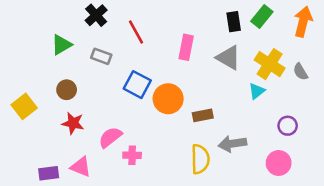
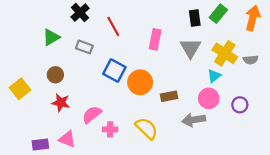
gray triangle: (228, 58) -> (190, 48), turned 30
gray semicircle: (300, 72) -> (251, 60), turned -64
yellow semicircle: (200, 159) -> (147, 128), moved, turned -45
pink circle: (279, 163) -> (209, 98), moved

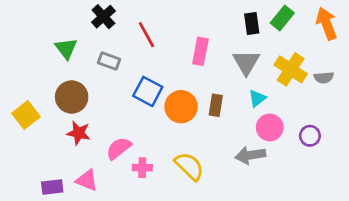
orange arrow: (253, 18) -> (327, 24), turned -35
green triangle: (51, 37) -> (66, 48), turned -36
brown circle: (55, 75) -> (72, 97), size x1.5
cyan triangle: (214, 76) -> (257, 98), moved
brown rectangle: (169, 96) -> (216, 105), moved, turned -70

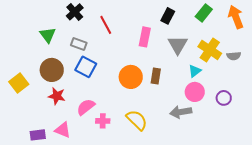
black rectangle: (252, 24) -> (168, 16), moved, turned 35
blue square: (148, 91) -> (86, 67), moved
cyan triangle: (257, 98) -> (195, 71), moved

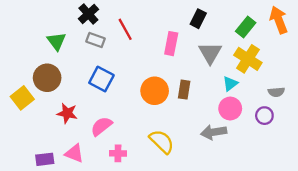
green rectangle: (204, 13) -> (246, 27), moved
gray rectangle: (79, 44) -> (96, 40), moved
gray semicircle: (234, 56) -> (276, 92), moved
brown circle: (52, 70) -> (47, 78), moved
pink cross: (103, 121) -> (118, 153), moved

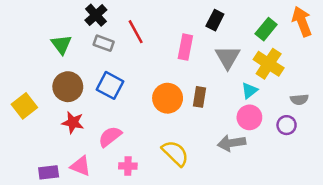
brown circle: (47, 78) -> (68, 87), moved

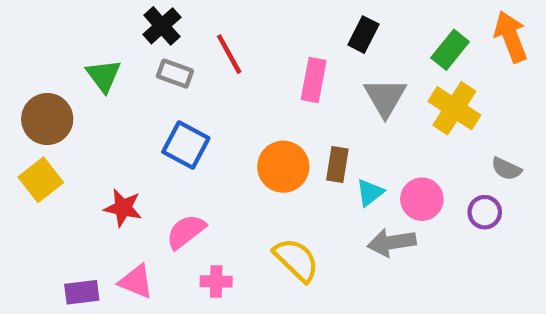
brown circle: (68, 87) -> (47, 119), moved
cyan triangle: (249, 91) -> (370, 193), moved
gray semicircle: (299, 99) -> (506, 169), turned 30

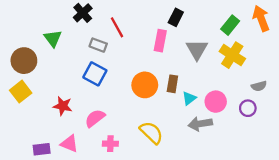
black rectangle: (363, 35) -> (176, 17), moved
gray rectangle: (175, 74) -> (98, 45), moved
gray semicircle: (506, 169) -> (259, 86), turned -40

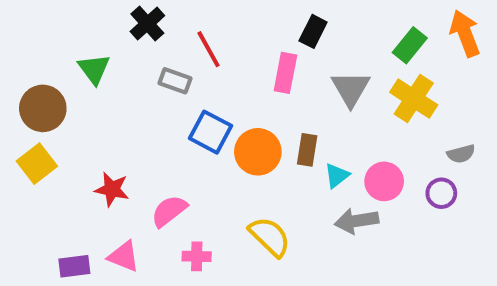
blue square: (95, 74) -> (211, 132), moved

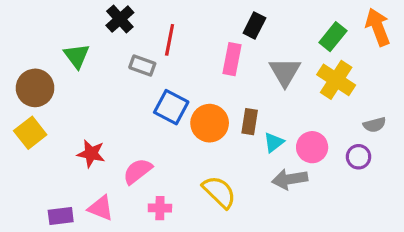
red line: (209, 49) -> (170, 40), turned 40

